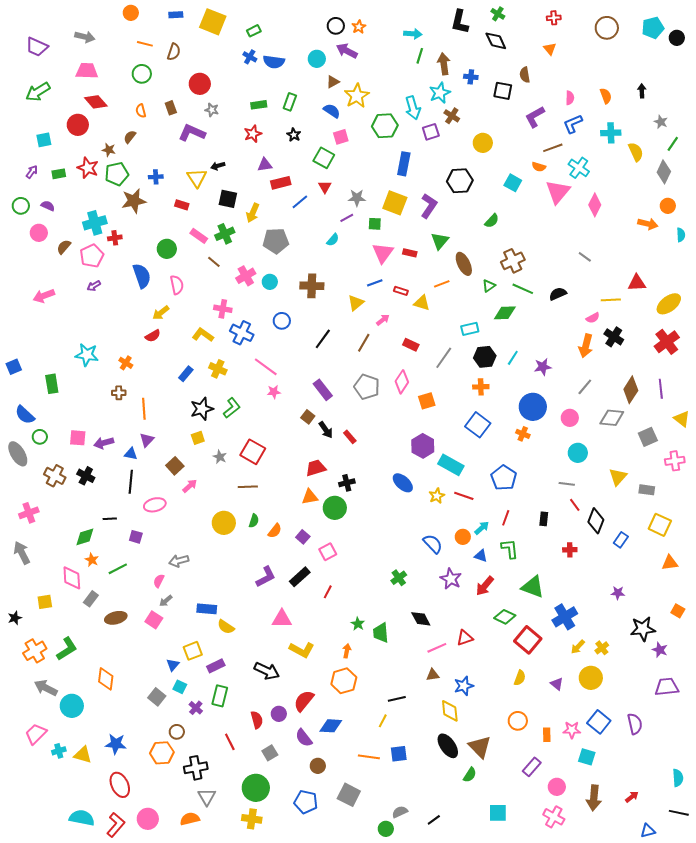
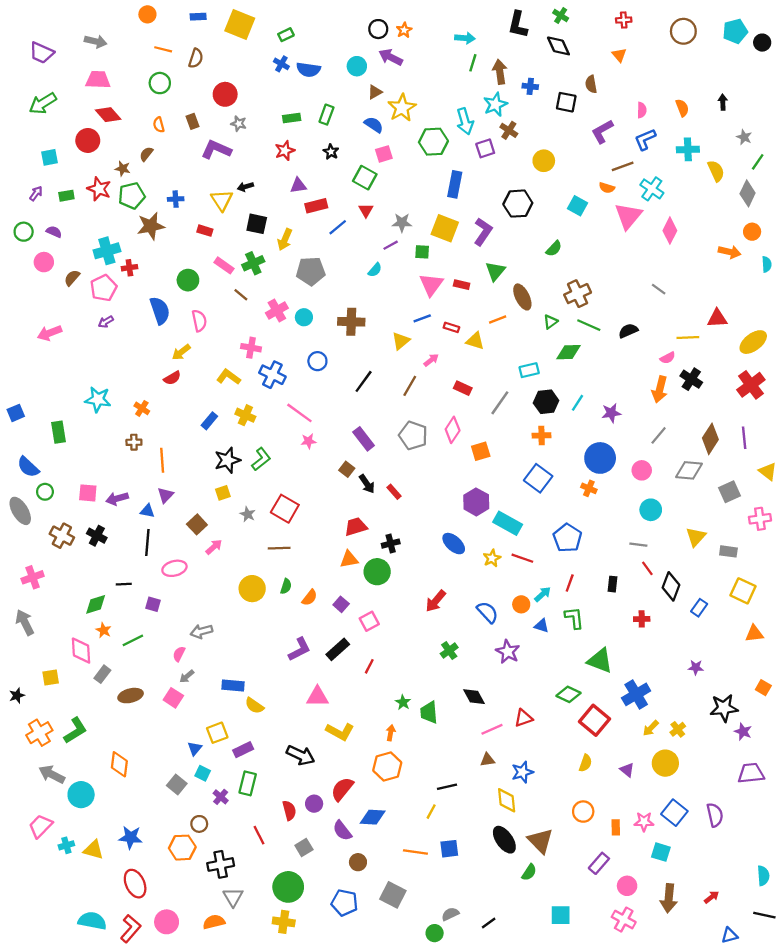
red arrow: (485, 586) -> (436, 601), moved

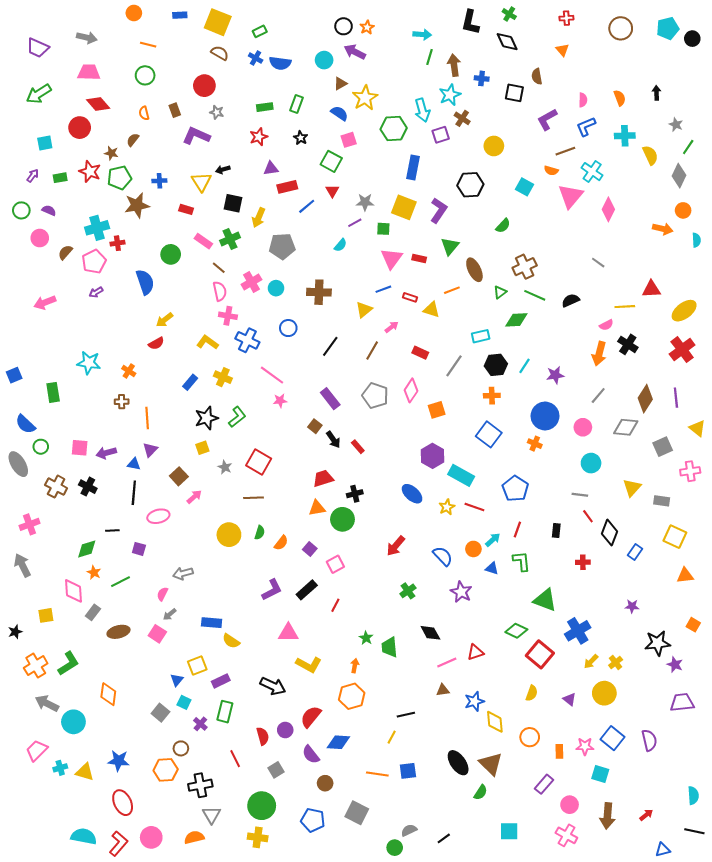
brown semicircle: (196, 58) -> (220, 53), moved, turned -78
pink semicircle: (199, 321) -> (220, 291), moved
yellow diamond: (507, 800) -> (495, 722), moved

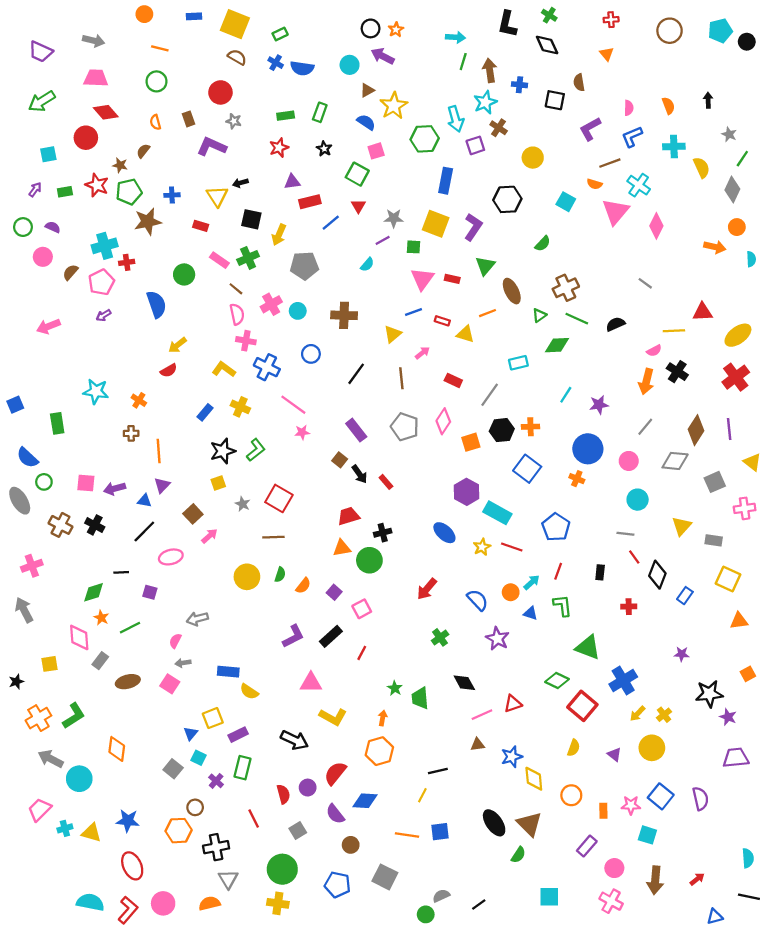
brown line: (372, 351) -> (401, 378), turned -36
black hexagon: (496, 365) -> (502, 430), moved
black line: (134, 493) -> (144, 532), turned 40
gray arrow: (170, 614) -> (183, 663), turned 32
orange square: (693, 625) -> (748, 674), turned 32

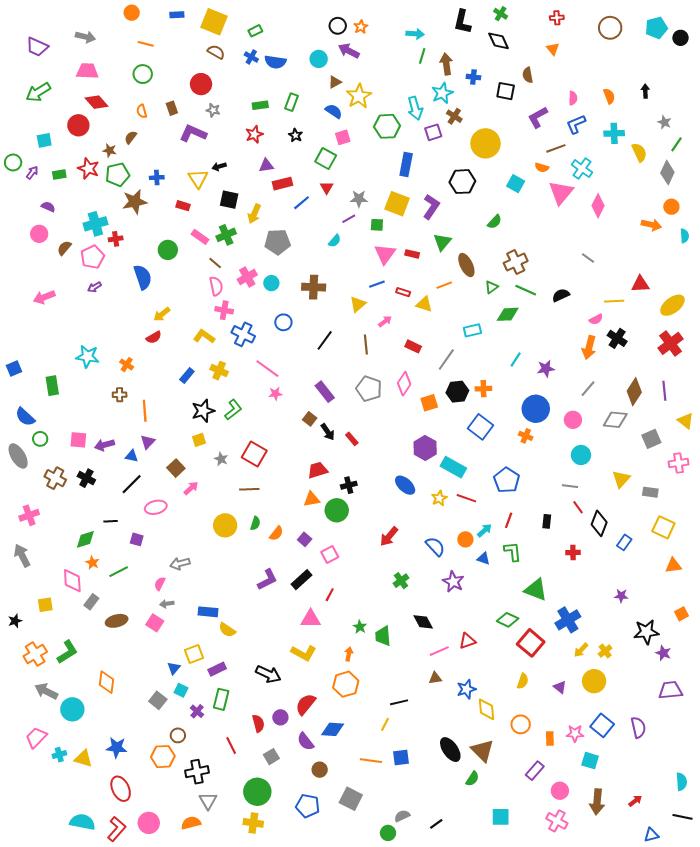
yellow circle: (533, 158) -> (485, 143), size x1.5
green circle: (23, 227) -> (13, 162), moved
pink triangle: (311, 683) -> (311, 619), moved

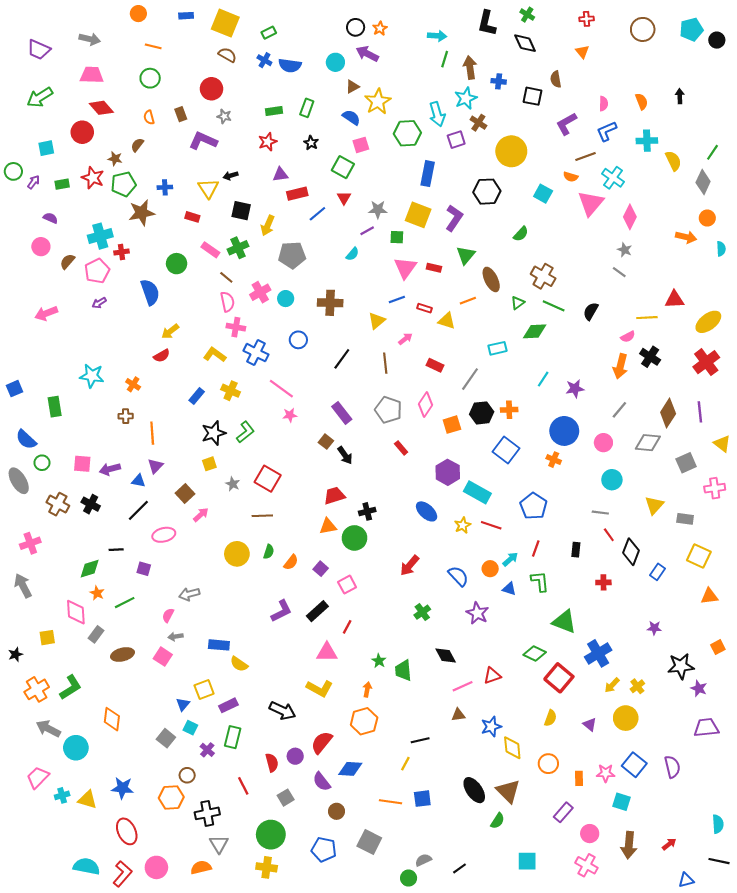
gray star: (664, 122) -> (625, 250), moved
brown cross: (516, 262) -> (543, 276), turned -35
black semicircle: (561, 295) -> (591, 311), turned -36
red rectangle: (352, 439) -> (401, 448), moved

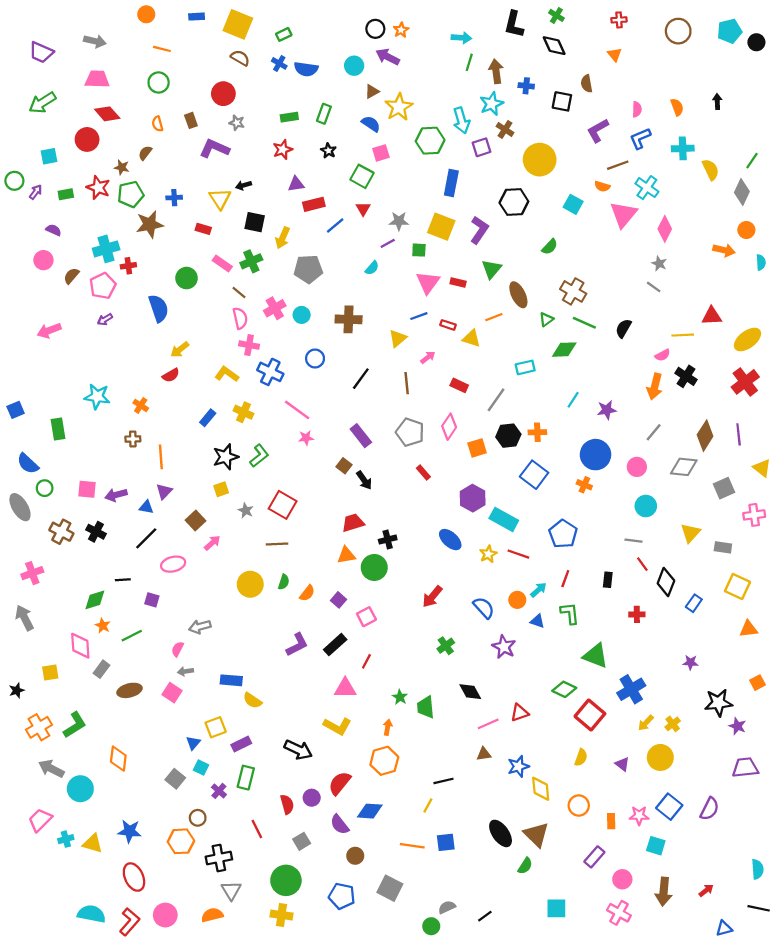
purple semicircle: (672, 767) -> (709, 809), turned 40

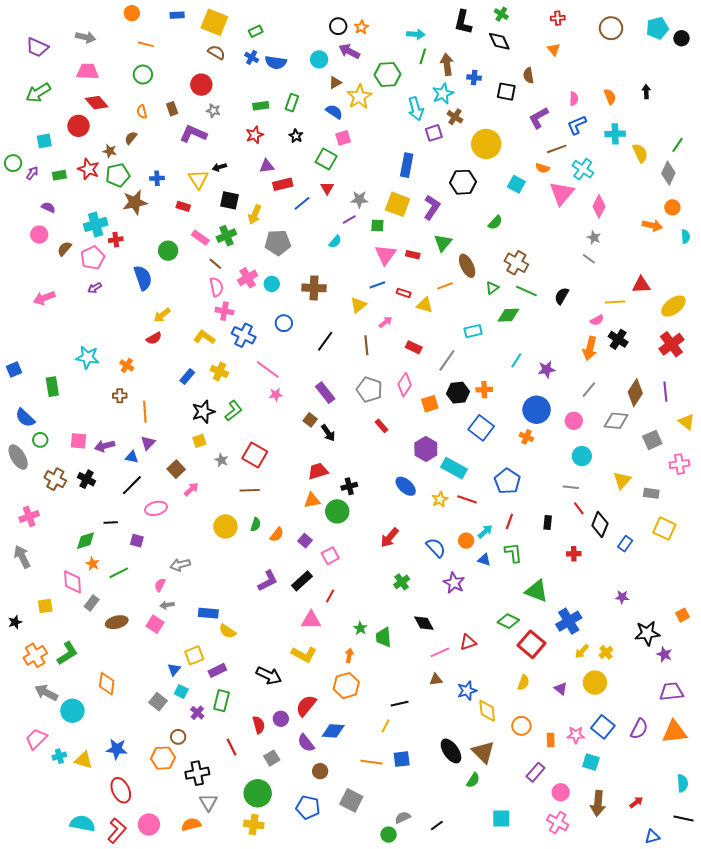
green hexagon: (430, 141) -> (388, 75), moved
orange triangle: (749, 629) -> (674, 732), moved, size x1.5

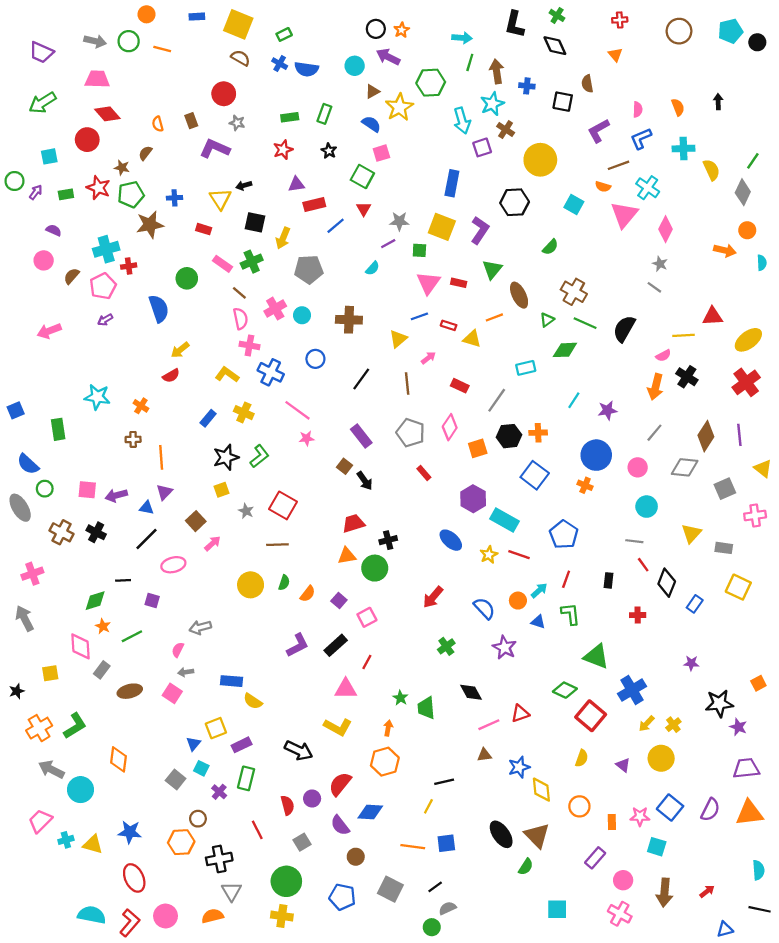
green circle: (143, 75) -> (129, 41), moved
black semicircle: (562, 296) -> (624, 329), size x1.4
black line: (437, 825) -> (435, 887), moved

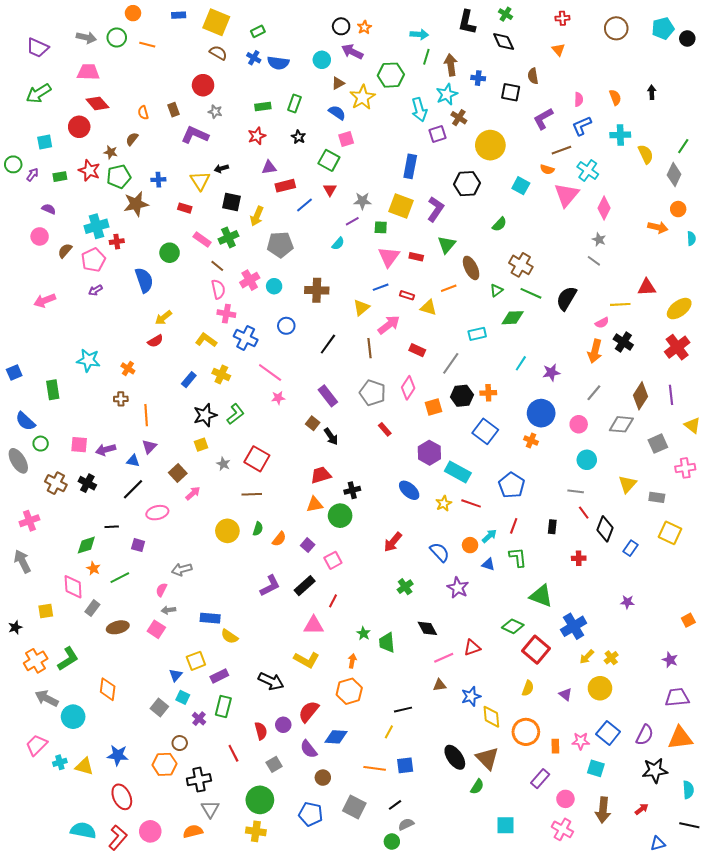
pink arrow: (428, 358) -> (389, 325), size x1.6
black star: (719, 703) -> (655, 770), moved
orange circle: (579, 806) -> (526, 732), size x1.4

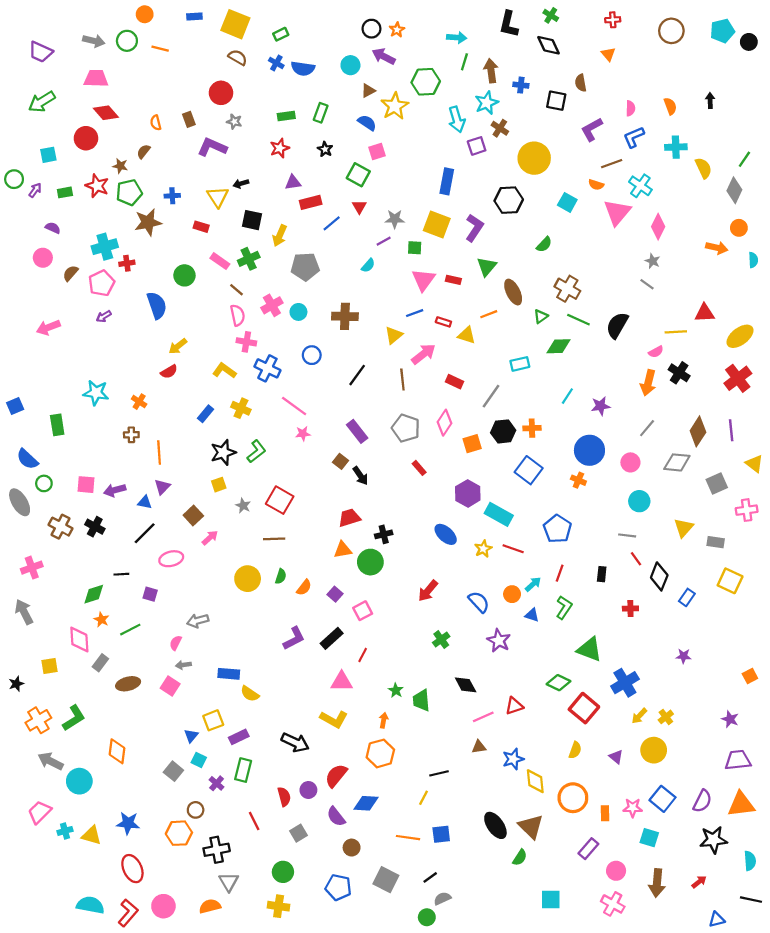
green L-shape: (518, 557) -> (564, 607), turned 40
green circle: (260, 800) -> (283, 872), size x0.7

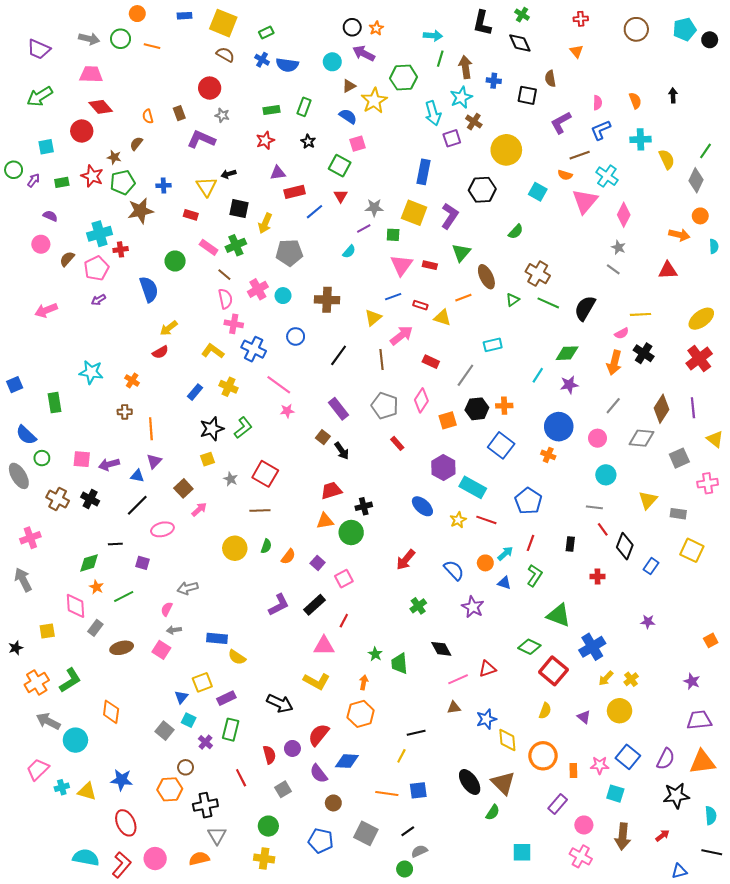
red triangle: (705, 313) -> (668, 270), moved
green diamond: (559, 346) -> (567, 353), moved

